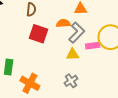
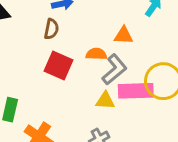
pink rectangle: (93, 46) -> (136, 91), size x1.6

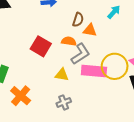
brown semicircle: (51, 29) -> (78, 20), moved
yellow triangle: (105, 101) -> (62, 75), moved

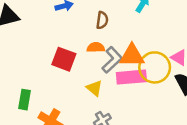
orange triangle: (90, 30) -> (132, 56), moved, size x1.5
yellow triangle: (62, 75) -> (94, 88), turned 40

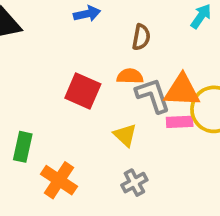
gray L-shape: (112, 60) -> (153, 95), turned -68
pink rectangle: (131, 77) -> (180, 122), size x0.6

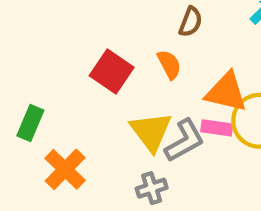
orange semicircle: (130, 76) -> (169, 64), turned 50
gray L-shape: (153, 95) -> (185, 141), moved, turned 69
yellow triangle: (125, 135) -> (151, 131), size x1.5

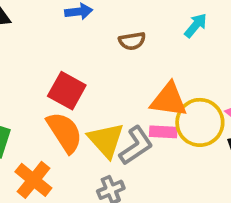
brown semicircle: (191, 22) -> (132, 41), turned 64
orange semicircle: (169, 64) -> (65, 132), moved, size x1.6

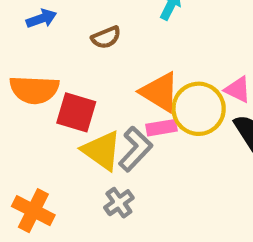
red square: (67, 91) -> (76, 112), moved
orange triangle: (169, 100) -> (160, 92), turned 36
orange semicircle: (65, 132) -> (34, 90), moved, turned 138

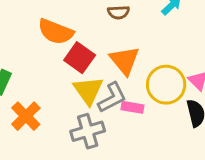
orange triangle: (160, 92) -> (125, 60), moved
pink rectangle: (161, 128) -> (132, 107), moved
gray cross: (119, 203) -> (88, 131), size x1.5

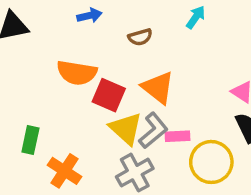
yellow circle: (166, 85) -> (211, 162), moved

